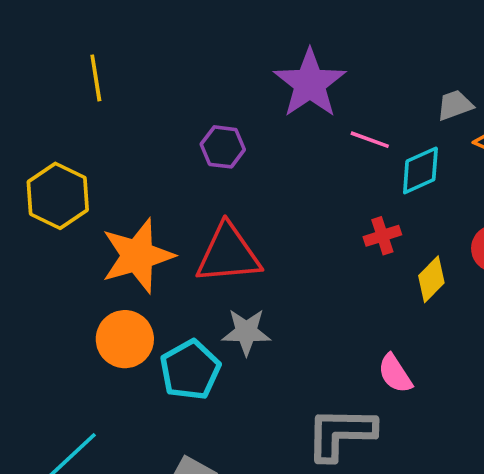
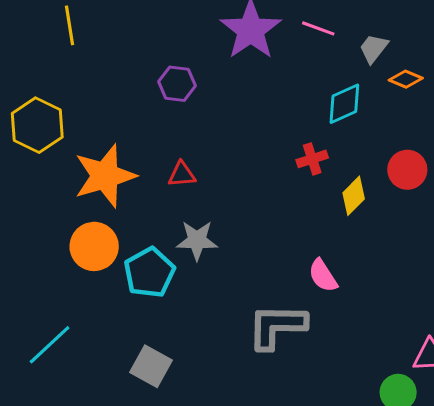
gray trapezoid: (455, 105) -> (374, 48), turned -32
pink line: (370, 140) -> (318, 28), moved
red triangle: (228, 254) -> (182, 174), size x0.5

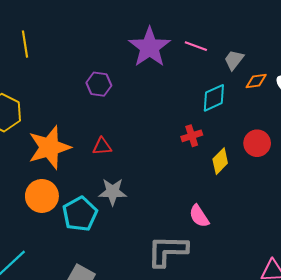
orange diamond: (406, 79) -> (256, 81), turned -30

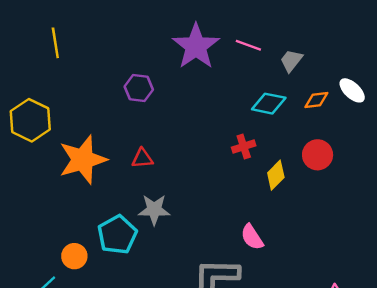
orange diamond: (256, 81) -> (316, 100), moved
cyan diamond: (214, 98) -> (269, 104), turned 36
orange circle: (42, 196) -> (74, 256), moved, size x0.7

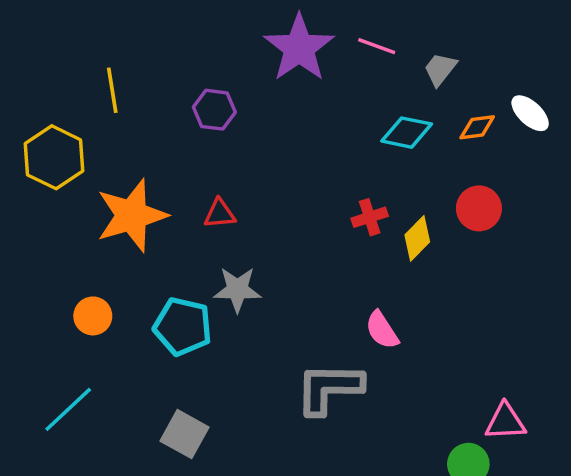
yellow line: (55, 43) -> (112, 90), moved
red cross: (244, 146) -> (370, 217), moved
cyan pentagon: (117, 235) -> (183, 327), turned -30
orange circle: (74, 256) -> (93, 316), moved

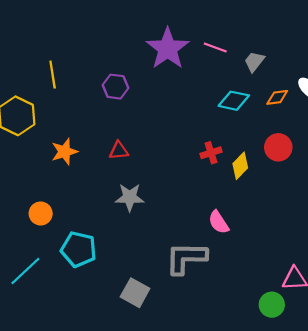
orange star: (132, 215) -> (64, 152), size x0.6
cyan pentagon: (183, 327) -> (79, 249), moved
gray square: (184, 434) -> (135, 293), moved

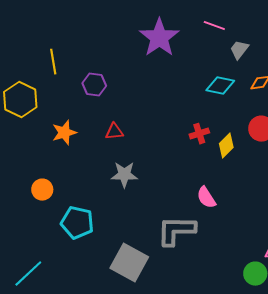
pink line: (215, 47) -> (214, 26), moved
purple hexagon: (115, 87) -> (94, 85), moved
cyan line: (25, 271) -> (28, 274), moved
gray square: (135, 293) -> (129, 263), size x1.4

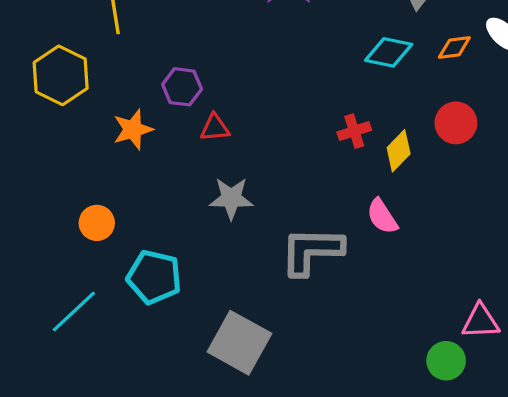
purple hexagon: (94, 85) -> (182, 87), moved
pink semicircle: (206, 198) -> (382, 216), moved
gray L-shape: (176, 231) -> (312, 251), moved
cyan line: (28, 274) -> (74, 311), moved

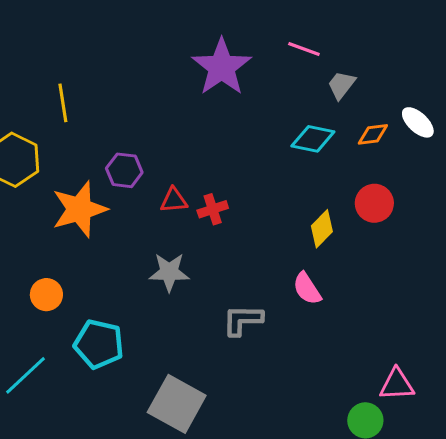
red triangle: (215, 128) -> (174, 200), moved
orange star: (133, 129) -> (79, 209), size x1.5
red cross: (354, 131) -> (213, 209), moved
gray L-shape: (312, 251) -> (243, 320), size x0.7

